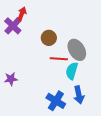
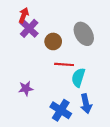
purple cross: (13, 26) -> (29, 28), moved
gray ellipse: (77, 50) -> (84, 34), moved
purple star: (11, 79) -> (26, 88), moved

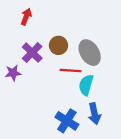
purple cross: (29, 28) -> (32, 53), moved
gray ellipse: (84, 34) -> (90, 53), moved
purple star: (26, 88) -> (13, 73), moved

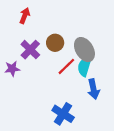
red line: (70, 71) -> (66, 66), turned -48
cyan semicircle: (86, 85) -> (84, 66), moved
blue arrow: (94, 114) -> (93, 89), moved

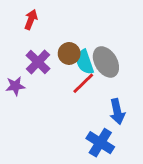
cyan semicircle: (84, 66) -> (85, 62), moved, turned -36
blue cross: (63, 114) -> (100, 143), moved

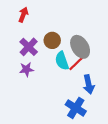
cyan semicircle: (85, 62) -> (62, 61), moved
red line: (83, 83) -> (77, 63), moved
purple star: (15, 86) -> (26, 69), moved

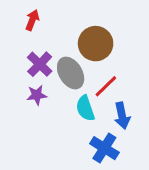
brown circle: (52, 40) -> (96, 44), moved, size x1.5
gray ellipse: (80, 47) -> (71, 73), moved
cyan semicircle: (62, 61) -> (85, 108), moved

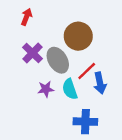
purple star: (37, 95) -> (46, 89), moved
blue arrow: (122, 116) -> (100, 83), moved
blue cross: (104, 148) -> (85, 122), turned -30

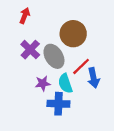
blue cross: (85, 122) -> (58, 104), moved

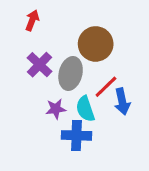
gray ellipse: (54, 56) -> (71, 73), turned 45

